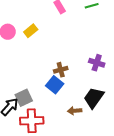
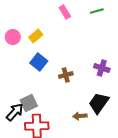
blue square: (55, 85) -> (39, 62), moved

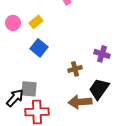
brown cross: (66, 75) -> (75, 69), moved
gray square: (29, 103) -> (29, 89), turned 30
brown arrow: (80, 116) -> (80, 102), size x1.6

